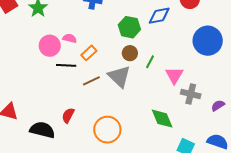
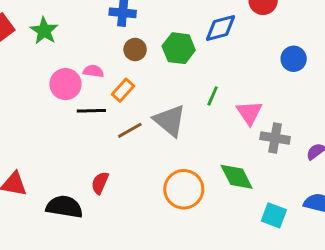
blue circle: (208, 41) -> (294, 59), size x0.6
brown circle: (130, 53) -> (135, 50), moved
orange circle: (107, 130) -> (184, 189), moved

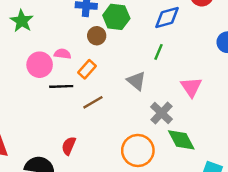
green hexagon: (179, 48) -> (116, 17), moved
green line: (213, 96) -> (159, 52), moved
gray triangle: (170, 121) -> (136, 81), moved, size x0.7
gray cross: (275, 138) -> (162, 113), moved, turned 35

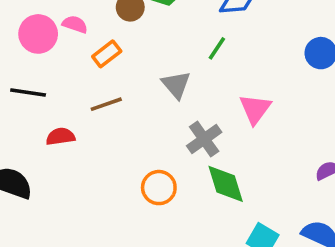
black line: (61, 86) -> (28, 92), moved
red semicircle: (69, 146) -> (60, 136), moved, turned 48
orange circle: (138, 150) -> (159, 188), size x0.7

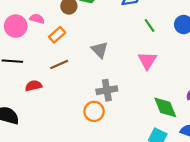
green line: (217, 48) -> (150, 25), moved, turned -64
gray cross: (204, 139) -> (107, 90), moved, turned 30
green diamond: (226, 184) -> (165, 107), moved

